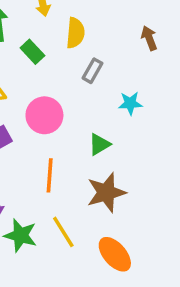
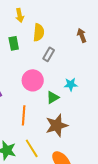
green rectangle: (32, 52) -> (14, 43), turned 32
cyan star: (130, 103) -> (71, 84), moved
pink circle: (44, 115) -> (33, 80), moved

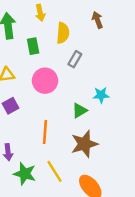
brown arrow: (82, 35) -> (97, 20), moved
pink circle: (33, 80) -> (45, 81), moved

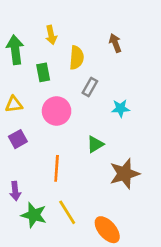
cyan star: (101, 95) -> (121, 108), moved
brown star: (84, 144) -> (125, 174), moved

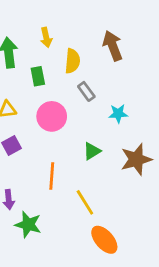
brown arrow: (115, 43) -> (113, 46), size x1.5
gray rectangle: (90, 87) -> (86, 91), turned -66
brown star: (125, 174) -> (136, 159), moved
yellow line: (67, 212) -> (85, 202), moved

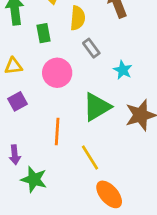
cyan star: (118, 114) -> (123, 70), turned 30
green triangle: (92, 151) -> (97, 107), size x1.6

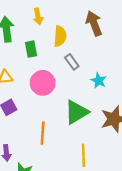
yellow line: (90, 158) -> (83, 155), moved, turned 30

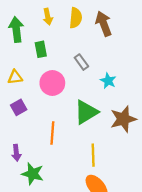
yellow semicircle: (60, 36) -> (76, 18), moved

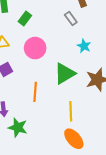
green rectangle: (41, 49) -> (25, 18), turned 48
gray rectangle: (81, 62) -> (71, 18), moved

